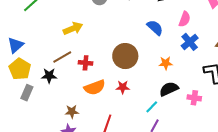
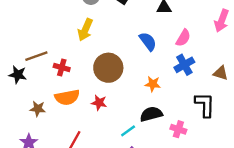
yellow arrow: (73, 28) -> (85, 30), moved, turned 126
brown star: (72, 112) -> (38, 109), moved

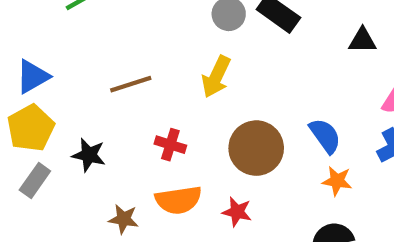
blue semicircle: (148, 41) -> (325, 136), moved
brown line: (36, 56) -> (131, 84), moved

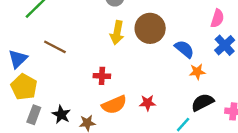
brown line: (131, 84) -> (55, 47), moved, turned 60
brown circle: (256, 148) -> (150, 28), moved
black star: (89, 155) -> (61, 115), moved, turned 30

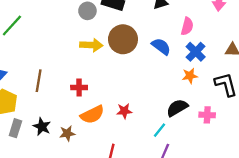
yellow arrow: (117, 33) -> (91, 45), turned -95
brown line: (55, 47) -> (39, 81), moved, turned 75
blue semicircle: (184, 49) -> (161, 46), moved
orange star: (197, 72) -> (190, 76), moved

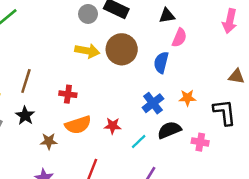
pink semicircle: (187, 26) -> (179, 38), moved
blue semicircle: (161, 46) -> (161, 62), turned -120
blue cross: (196, 52) -> (153, 103), moved
black star: (42, 127) -> (25, 116), moved
cyan line: (160, 130) -> (139, 141), moved

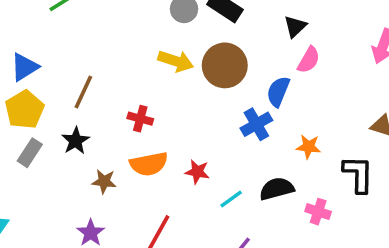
black triangle: (167, 16) -> (295, 26), turned -42
blue cross: (153, 103) -> (256, 124), moved

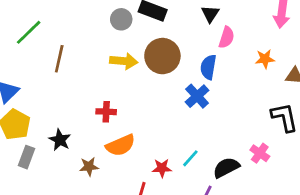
brown line: (83, 92) -> (59, 59), moved
orange star: (308, 147) -> (265, 59), moved
red star: (197, 172) -> (162, 168), moved
black semicircle: (277, 189) -> (226, 168), moved
pink cross: (318, 212) -> (260, 153), turned 30

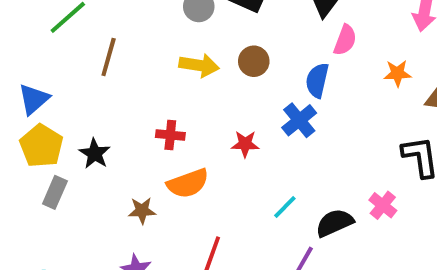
brown circle: (162, 56) -> (254, 61), size x0.6
black star: (60, 140) -> (95, 154), moved
red star: (162, 168) -> (245, 144), moved

